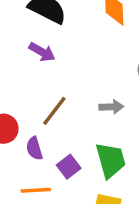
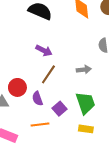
purple arrow: (42, 52) -> (44, 51), moved

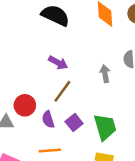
gray arrow: (84, 70) -> (105, 74), moved, turned -96
purple square: (59, 109) -> (74, 123), moved

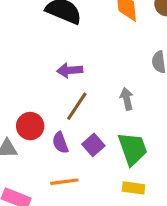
purple arrow: (58, 63) -> (70, 70), turned 150
gray arrow: (105, 74) -> (127, 99), moved

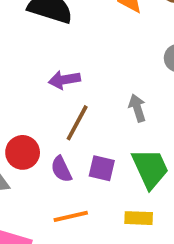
purple square: (93, 145) -> (102, 168), turned -30
yellow rectangle: (133, 188) -> (139, 218), moved

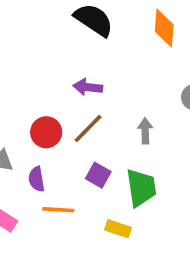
red circle: (23, 152) -> (46, 132), moved
purple semicircle: (61, 169) -> (36, 179), moved

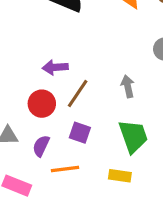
purple arrow: (88, 87) -> (55, 67), moved
purple square: (98, 175) -> (80, 133), moved
purple semicircle: (36, 179) -> (41, 146), turned 45

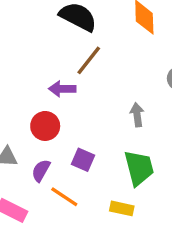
brown line: (78, 94) -> (89, 60), moved
orange line: (65, 169) -> (64, 197), turned 36

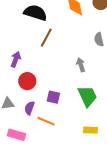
purple arrow: (62, 89) -> (16, 59), moved, turned 119
yellow rectangle: (122, 208) -> (90, 130), moved

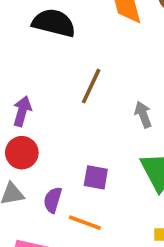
brown line: (46, 38) -> (91, 86), moved
red circle: (27, 81) -> (22, 153), moved

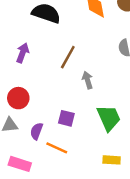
purple arrow: (22, 111) -> (23, 53), moved
gray arrow: (143, 115) -> (88, 80), moved

